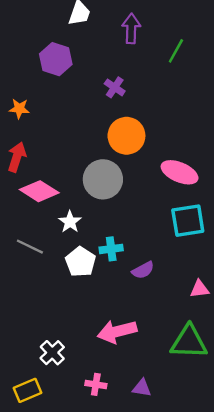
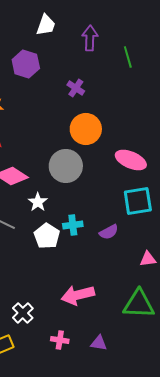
green line: (176, 51) -> (128, 57), turned -45
purple semicircle: (143, 270) -> (109, 232), moved

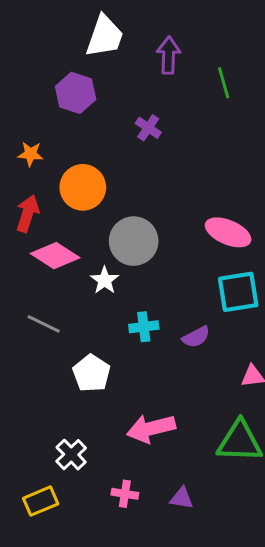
white trapezoid: (46, 25) -> (105, 36), size x1.4
orange circle: (86, 129) -> (83, 187), moved
white star: (38, 202) -> (105, 280), moved
white pentagon: (47, 236) -> (92, 373), moved

